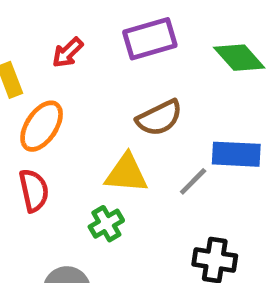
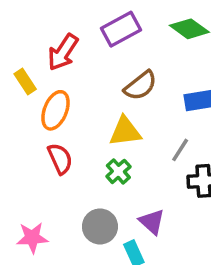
red arrow: (68, 53) -> (63, 52), size x1.5
gray line: (193, 181) -> (180, 150), moved

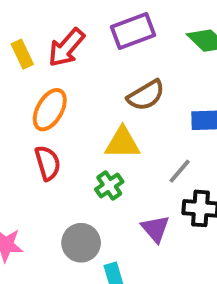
yellow rectangle: (25, 81) -> (22, 54), moved
purple triangle: (152, 222) -> (155, 229), moved

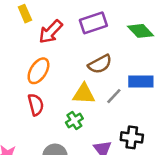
yellow rectangle: (22, 54) -> (25, 14), moved
gray line: (180, 171) -> (114, 96), moved

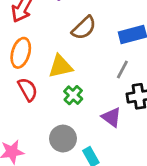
yellow triangle: (84, 94) -> (60, 66), moved
gray line: (114, 96) -> (122, 70), moved

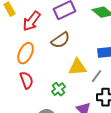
brown semicircle: (84, 28) -> (61, 40), moved
yellow triangle: (60, 66) -> (78, 67), moved

